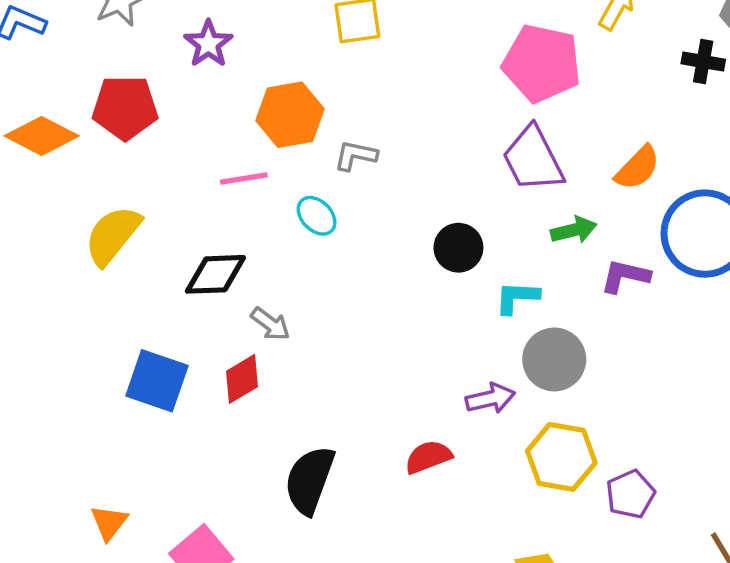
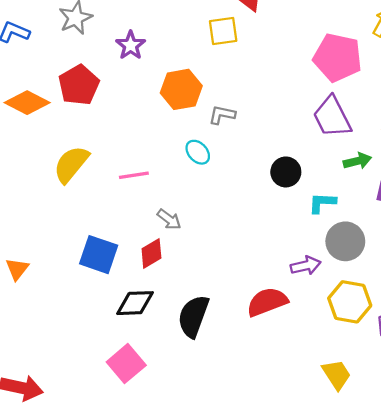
red pentagon: (125, 108) -> (79, 85), turned -30
pink line: (244, 179) -> (134, 175), moved
black diamond: (215, 274) -> (135, 303), moved
red semicircle: (428, 457) -> (267, 302), size x1.4
orange triangle: (109, 523) -> (17, 269), moved

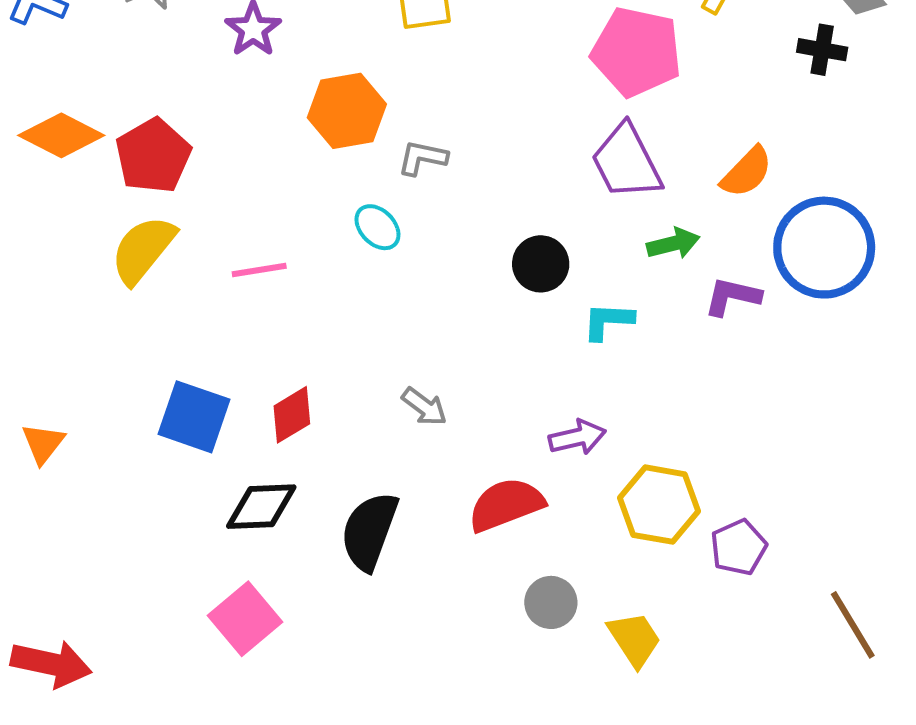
red pentagon: (79, 85) -> (153, 156), moved
gray arrow: (169, 219) -> (424, 407), moved
gray circle: (345, 241) -> (551, 602), moved, size x0.7

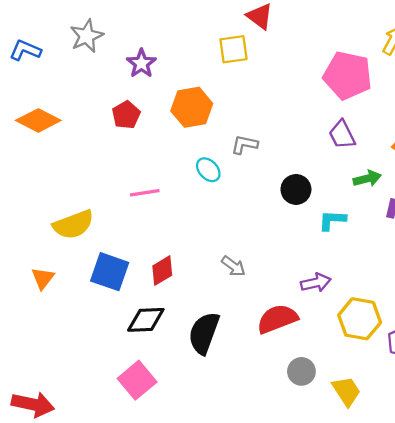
red pentagon: (153, 156) -> (126, 115), moved, size x0.7
gray L-shape: (422, 158) -> (244, 145), moved
purple trapezoid: (626, 162) -> (342, 135), size x0.7
yellow semicircle: (143, 250) -> (73, 225), moved, turned -150
orange triangle: (43, 443) -> (43, 278), moved

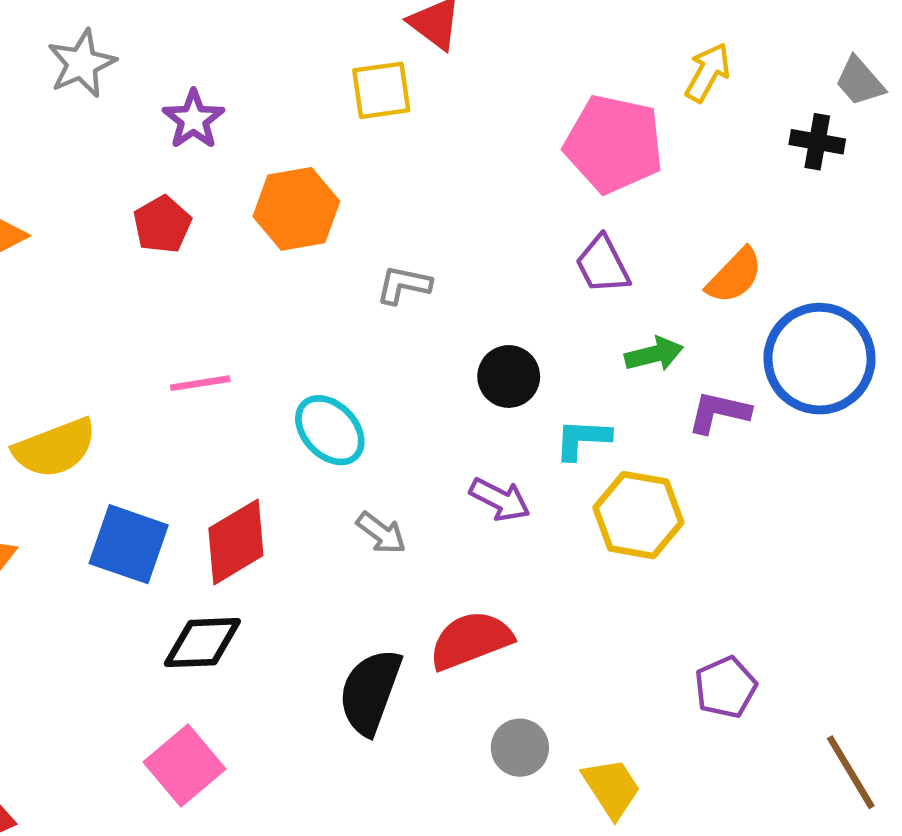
cyan ellipse: (208, 170) -> (330, 430), moved, size x1.4
red diamond: (162, 271) -> (236, 542), size x1.4
purple arrow: (316, 283) -> (500, 499), moved, turned 40
yellow hexagon: (360, 319) -> (638, 515), moved
black semicircle: (204, 333) -> (370, 692), moved

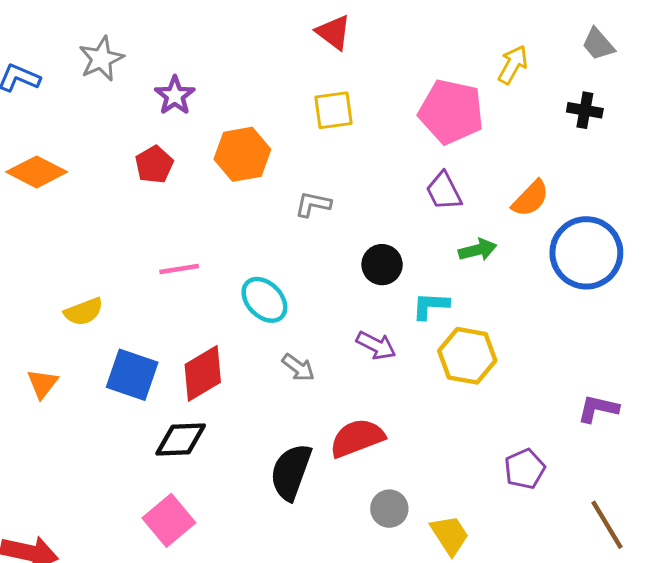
gray trapezoid: (860, 81) -> (598, 44), moved
yellow square: (381, 90) -> (334, 110), moved
purple L-shape: (719, 412) -> (598, 409), moved
yellow semicircle: (55, 448) -> (84, 312), size x0.7

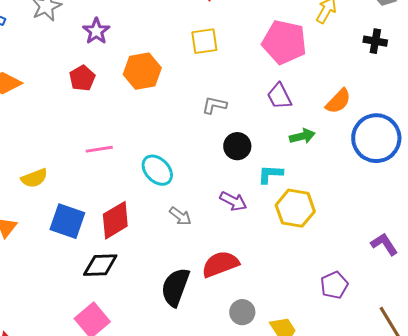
gray L-shape: (313, 204) -> (214, 105), moved
purple L-shape: (598, 409) -> (384, 244), turned 44

